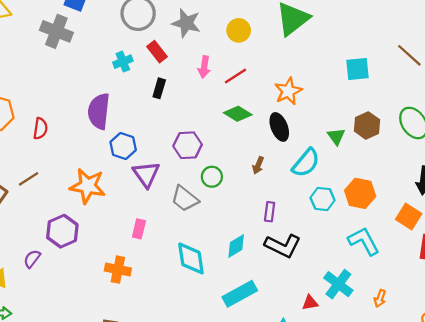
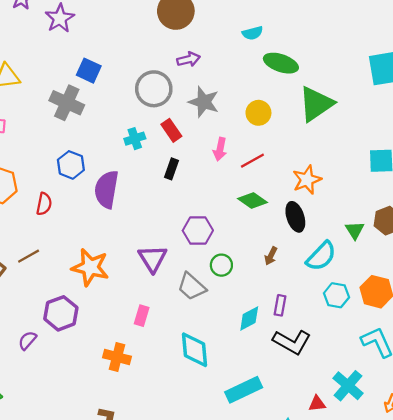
blue hexagon: (123, 146) -> (71, 165), moved
cyan diamond: (236, 246) -> (249, 319), moved

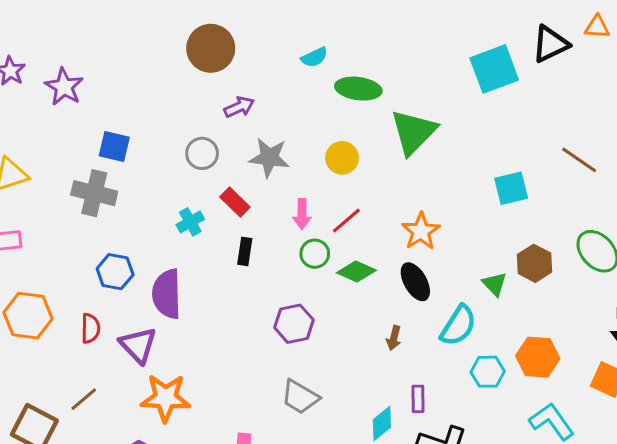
gray circle: (154, 89) -> (202, 153), size x0.7
purple triangle: (153, 258) -> (138, 345), moved
green circle: (221, 265) -> (315, 254), moved

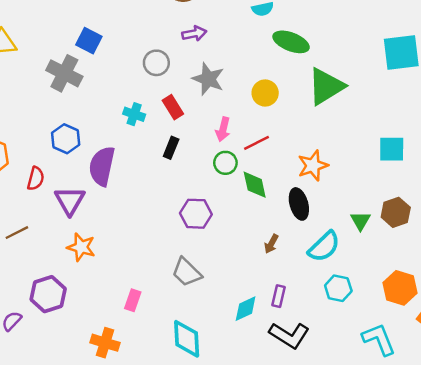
cyan cross: (190, 222) -> (134, 114), turned 35
green diamond: (356, 271) -> (255, 185), turned 40
orange hexagon: (538, 357) -> (400, 288), moved
orange star: (166, 398) -> (81, 247), size x0.7

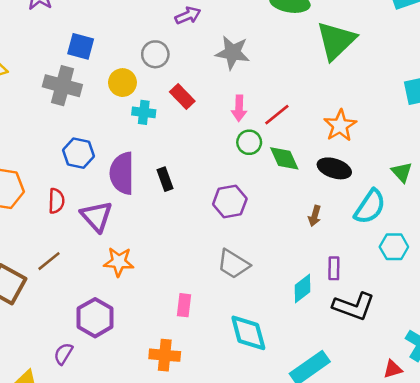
gray star: (208, 79) -> (233, 53), moved
yellow circle: (265, 93) -> (122, 83), moved
black rectangle: (171, 148) -> (165, 179), moved, turned -30
black ellipse: (299, 204) -> (334, 168), turned -44

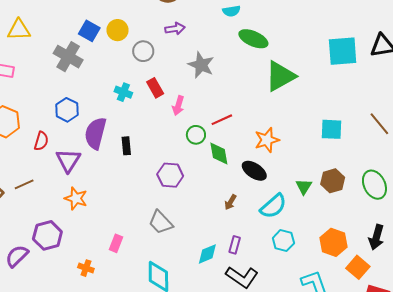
yellow circle: (122, 83) -> (117, 30), moved
pink arrow: (239, 108) -> (178, 106), moved
purple semicircle: (63, 354) -> (17, 256), size x1.4
orange cross: (165, 355) -> (86, 268), moved, size x0.7

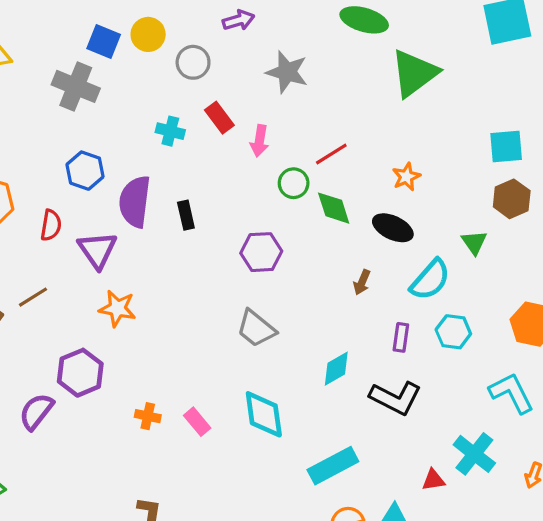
orange star: (267, 140) -> (406, 177), size x0.7
brown hexagon: (333, 181) -> (512, 199), moved
pink rectangle: (116, 243) -> (197, 422), moved, turned -54
purple rectangle: (235, 245) -> (401, 337), moved

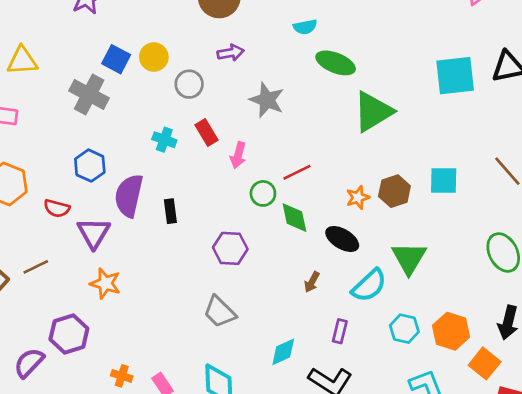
brown hexagon: (512, 199) -> (394, 191), moved
red semicircle: (51, 225) -> (57, 208), turned 90
green triangle: (474, 242) -> (409, 258), size x1.6
cyan hexagon: (453, 332) -> (404, 329), moved

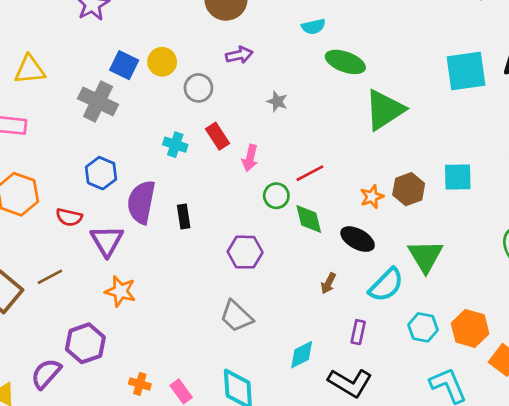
gray star: (267, 100) -> (277, 101), size x0.6

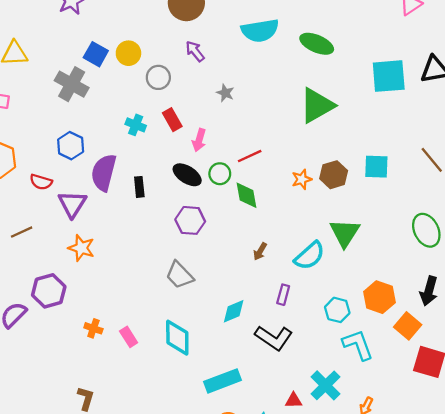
cyan semicircle: (313, 27) -> (260, 31), size x1.8
purple arrow: (239, 55) -> (195, 51), turned -120
green ellipse: (345, 62) -> (317, 44), moved
black ellipse: (358, 239) -> (187, 175), moved
cyan hexagon: (423, 327) -> (337, 310), moved

